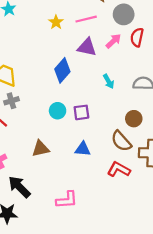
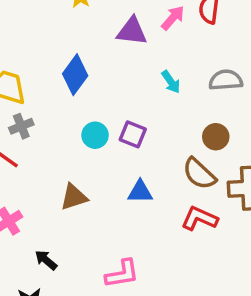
blue diamond: (62, 70) -> (75, 75), moved
purple square: (81, 112) -> (133, 134), turned 35
black arrow: (19, 187) -> (46, 260), size x0.6

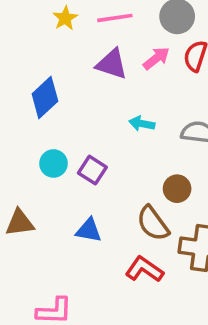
cyan arrow: (171, 82) -> (142, 124), turned 125

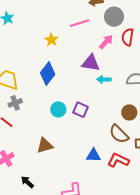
yellow star: (65, 18) -> (51, 40), moved
purple triangle: (112, 64) -> (91, 63), moved
blue triangle: (89, 230) -> (93, 155), moved

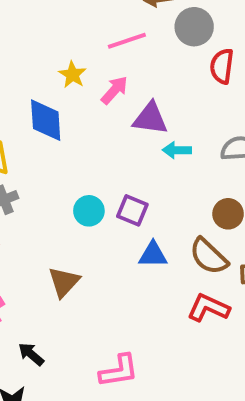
pink arrow: (106, 42) -> (114, 90), moved
blue diamond: (48, 74) -> (46, 120), moved, turned -40
brown triangle: (45, 145) -> (64, 282), turned -30
blue triangle: (93, 155) -> (153, 255), moved

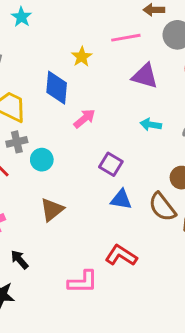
pink arrow: (114, 90) -> (85, 119), moved
purple triangle: (150, 118) -> (145, 76), moved
cyan circle: (89, 211) -> (42, 160), moved
red L-shape: (208, 308) -> (121, 255), moved

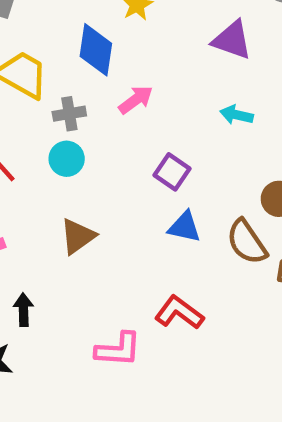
gray cross: (17, 142) -> (69, 114), moved
black arrow: (20, 260) -> (23, 310), turned 36

